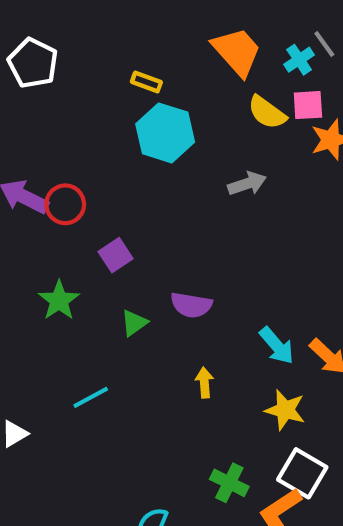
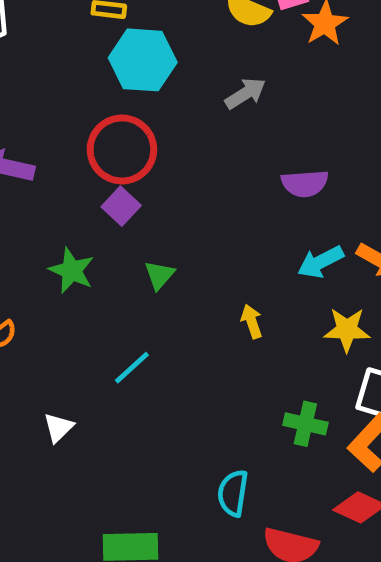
red circle: (65, 204) -> (122, 149), moved, size x1.5
purple semicircle: (191, 305) -> (305, 184), moved
cyan arrow: (277, 346) -> (321, 262), turned 117

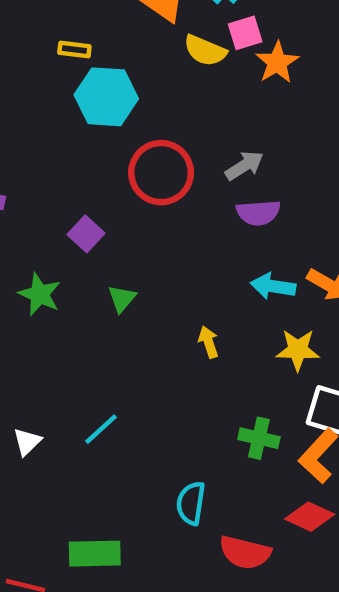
gray arrow: (245, 93) -> (244, 166), moved
red circle: (122, 149) -> (161, 173), moved
cyan arrow: (321, 262) -> (273, 286), turned 36
cyan line: (132, 368) -> (101, 429), moved

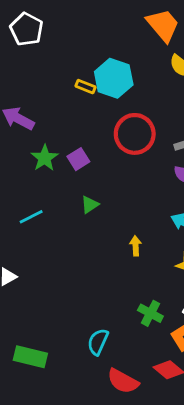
yellow rectangle: (74, 49) -> (86, 87), moved
green star: (40, 294) -> (45, 158), moved
cyan line: (101, 429) -> (31, 217), moved

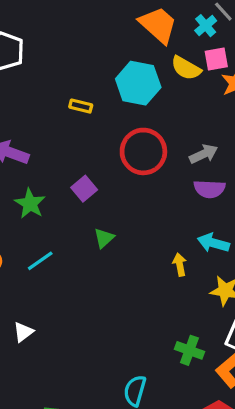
cyan hexagon: (114, 78) -> (138, 83), moved
green star: (45, 158) -> (30, 204), moved
yellow arrow: (136, 246) -> (180, 265), moved

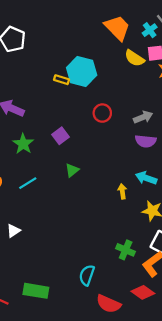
cyan hexagon: (138, 83) -> (82, 71), moved
red circle: (143, 151) -> (102, 113), size x0.6

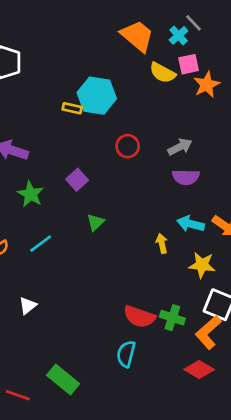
green rectangle: (36, 291) -> (63, 380), turned 35
red semicircle: (108, 304) -> (139, 317), moved

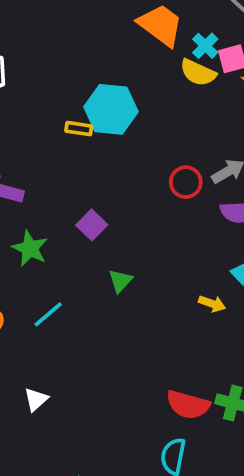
cyan cross: (179, 35) -> (205, 46), moved
red circle: (128, 146) -> (186, 182), moved
yellow arrow: (162, 243) -> (212, 304), turned 126

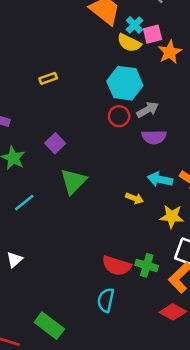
cyan hexagon: (111, 109) -> (125, 83), moved
yellow rectangle: (79, 129) -> (48, 78), turned -30
green triangle: (120, 281) -> (73, 181), size x1.6

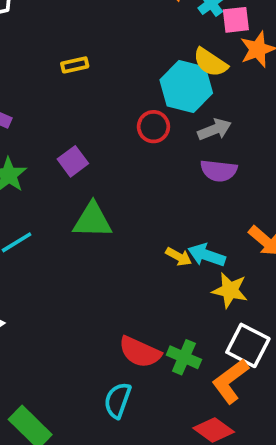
yellow semicircle: (129, 43) -> (210, 62), moved
red circle: (119, 116) -> (153, 127), moved
cyan arrow: (160, 179) -> (207, 255), moved
green triangle: (73, 181) -> (92, 220), turned 40

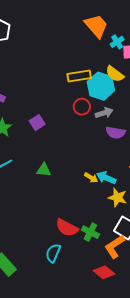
yellow rectangle: (75, 65) -> (79, 76), moved, size x1.6
gray arrow: (214, 130) -> (104, 113), moved
green triangle: (92, 220) -> (44, 170), moved, size x0.7

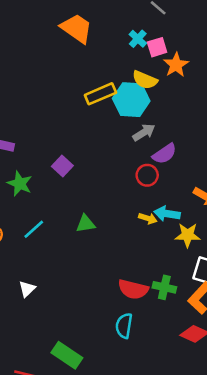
orange trapezoid: (96, 26) -> (76, 28), moved
red circle: (82, 107) -> (147, 175), moved
purple semicircle: (116, 133) -> (164, 154), turned -30

